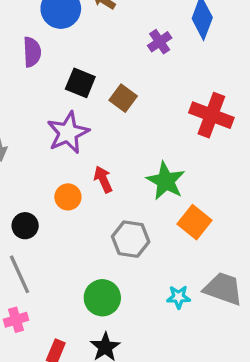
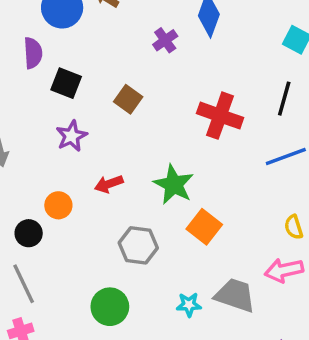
black square: (80, 83) -> (66, 83), moved
purple star: (68, 133) -> (72, 136), size x0.7
red arrow: (103, 179) -> (109, 184), turned -84
orange circle: (68, 197) -> (58, 205), moved

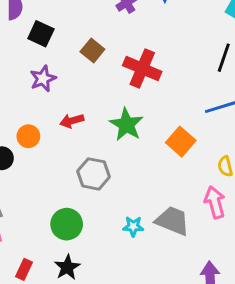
red cross: (220, 116) -> (142, 68), moved
orange square: (204, 227) -> (181, 142), moved
pink arrow: (284, 270) -> (215, 202), turned 84

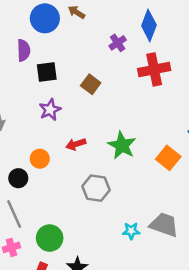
black square: (41, 34) -> (47, 72), turned -30
red cross: (142, 68) -> (154, 69), moved, turned -32
green circle: (67, 224) -> (50, 238), moved

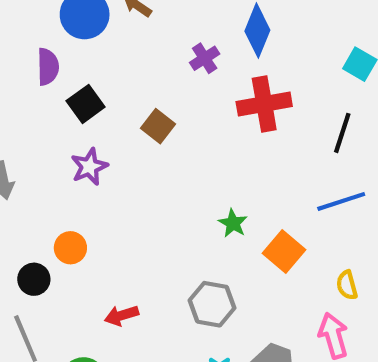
black square: (47, 72) -> (86, 104), turned -30
red arrow: (76, 144) -> (121, 315), moved
green star: (122, 145) -> (233, 223), moved, size x0.6
gray hexagon: (96, 188) -> (212, 304), moved

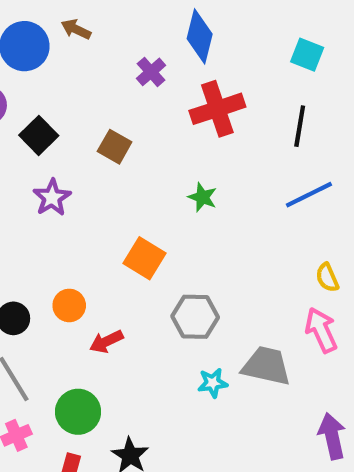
green star: (233, 223) -> (202, 197), moved
orange circle: (70, 248) -> (69, 305), moved
orange square: (284, 252) -> (145, 258), moved

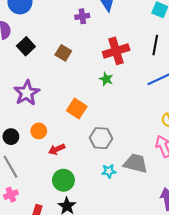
purple cross: (151, 72) -> (82, 16), turned 32
red cross: (217, 109) -> (116, 51), moved
purple star: (52, 198) -> (27, 93), moved, size x1.4
green circle: (78, 412) -> (63, 180), moved

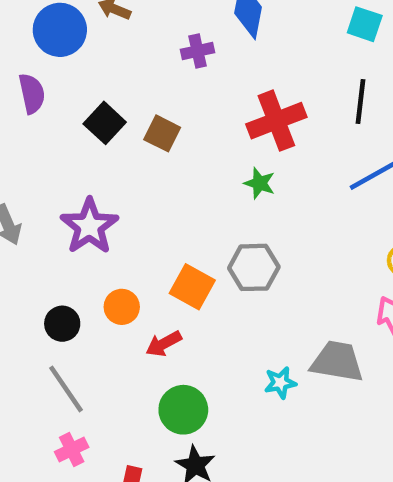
black square: (26, 46) -> (105, 123), moved
orange square: (77, 109) -> (192, 287), moved
gray hexagon: (101, 138) -> (254, 267), moved

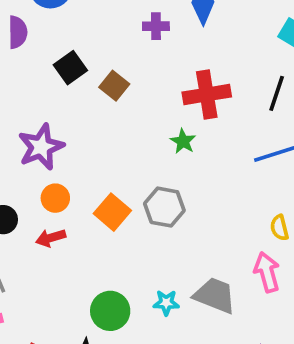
orange circle: (122, 307) -> (55, 198), moved
red arrow: (164, 344) -> (51, 238), moved
green circle: (183, 410) -> (110, 311), moved

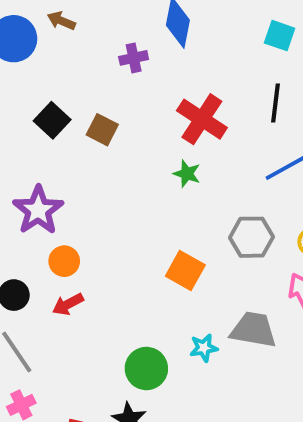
red cross: (207, 94) -> (202, 119), turned -36
gray hexagon: (164, 207) -> (251, 237), moved
orange square: (112, 212) -> (185, 270), moved

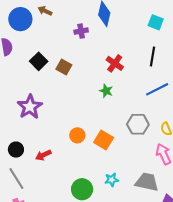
red cross: (202, 119) -> (115, 63), size x0.7
orange circle: (64, 261) -> (77, 135), moved
gray trapezoid: (254, 330) -> (147, 182), moved

